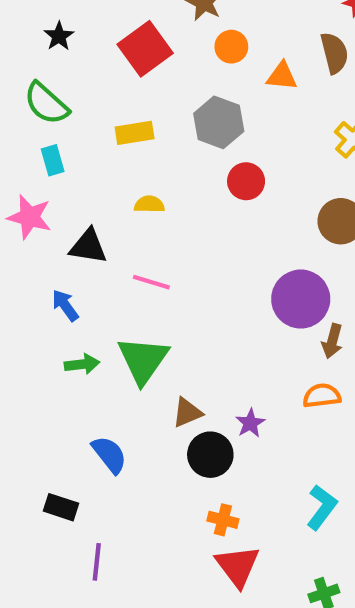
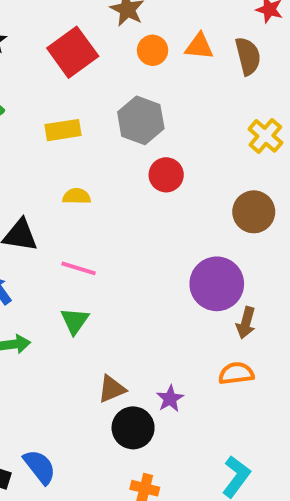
orange triangle: (282, 76) -> (199, 46), moved
green triangle: (143, 360) -> (75, 321), moved, size x0.6
blue semicircle: (109, 455) -> (40, 467), moved

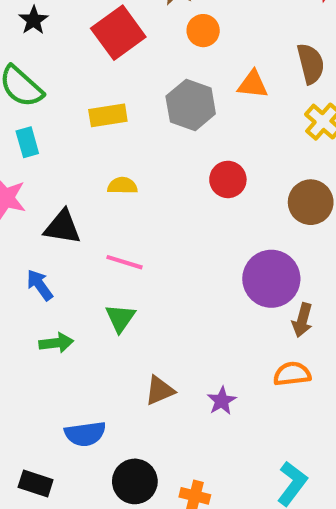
orange triangle: (199, 46) -> (253, 84), moved
brown semicircle: (248, 56) -> (311, 64), moved
red circle: (166, 175) -> (228, 179), moved
black circle: (133, 428) -> (135, 481), moved
blue semicircle: (40, 467) -> (85, 434), moved, turned 120

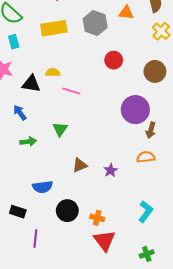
yellow rectangle: (108, 115) -> (54, 28), size x1.4
yellow semicircle: (122, 186) -> (53, 72), moved
pink line: (125, 262) -> (71, 91), moved

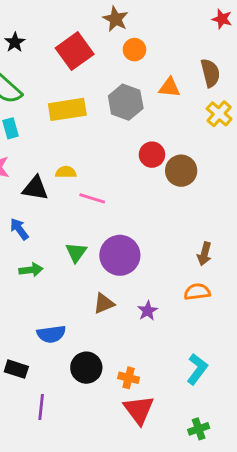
brown circle: (155, 71) -> (181, 171), moved
purple circle: (135, 110) -> (120, 255), moved

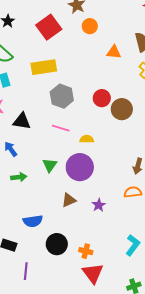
gray hexagon: (126, 102) -> (62, 96), moved
yellow semicircle: (66, 172) -> (87, 139), moved

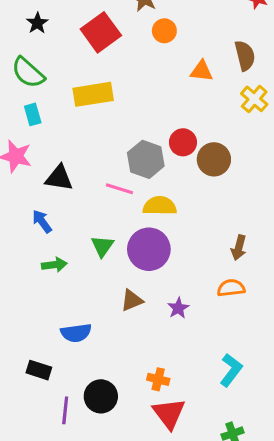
gray hexagon: (62, 96) -> (146, 159), moved
yellow semicircle: (87, 139) -> (160, 206), size x1.5
black circle: (57, 244) -> (101, 396), moved

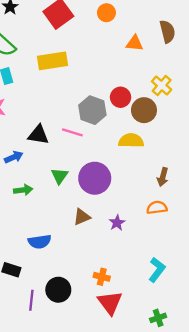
yellow cross: (254, 99) -> (162, 86), moved
black triangle: (59, 178) -> (38, 135), moved
yellow semicircle: (160, 206) -> (131, 141), moved
blue arrow: (42, 221) -> (14, 157), turned 102

